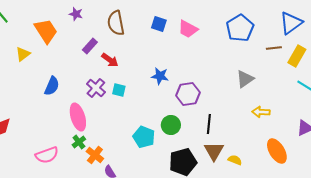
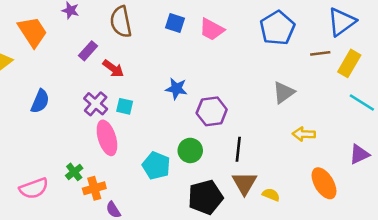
pink ellipse: (78, 117) -> (107, 138), moved
orange cross: (95, 155) -> (94, 188), turned 36

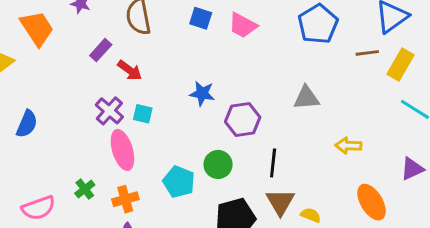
gray triangle: (284, 92) -> (306, 98), moved, turned 30
blue semicircle: (40, 101) -> (27, 124), moved
orange cross: (94, 188) -> (125, 199), moved

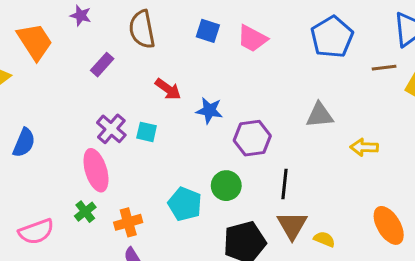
red arrow: (130, 70) -> (168, 89), moved
yellow arrow: (348, 146) -> (364, 147), moved
pink ellipse: (122, 150) -> (96, 170), moved

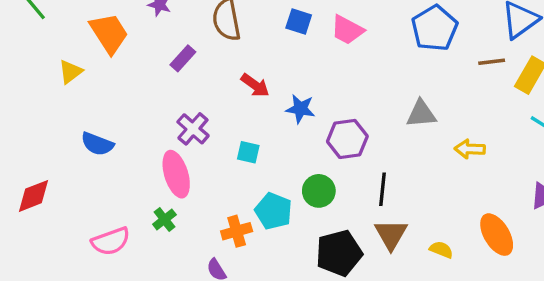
cyan square: (147, 132) -> (248, 152), moved
blue semicircle: (24, 143) -> (97, 144), turned 88
orange cross: (128, 222) -> (237, 231), moved
yellow semicircle: (324, 239) -> (441, 250), moved

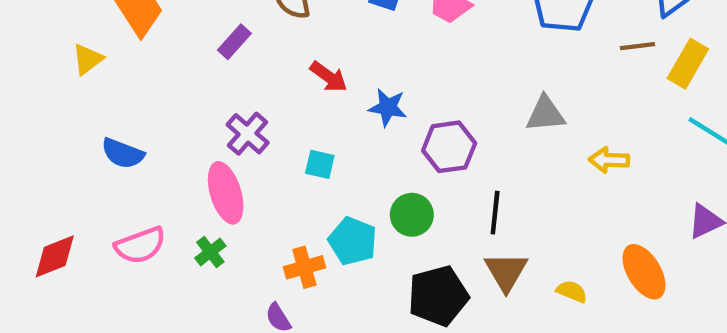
red diamond: (34, 196) -> (55, 256), moved
pink semicircle: (111, 241) -> (140, 245), moved

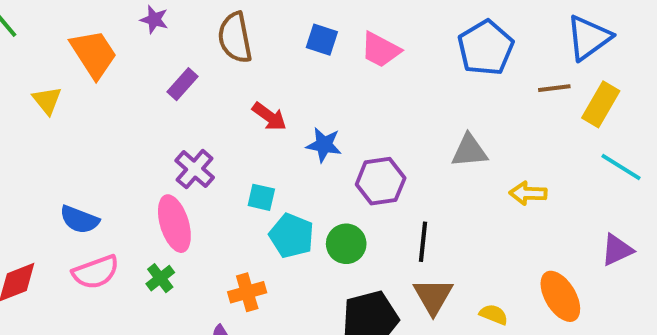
yellow triangle: (88, 59) -> (47, 100), turned -32
blue semicircle: (123, 153) -> (79, 220), moved
cyan pentagon: (353, 241) -> (292, 236), moved

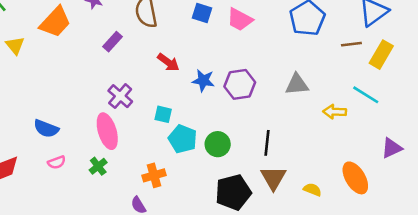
orange trapezoid: (94, 54) -> (55, 22), turned 76
yellow triangle: (47, 100) -> (15, 45), moved
cyan line: (621, 167) -> (366, 95), moved
purple hexagon: (381, 181) -> (240, 84), moved
pink semicircle: (96, 272) -> (57, 162), size x0.6

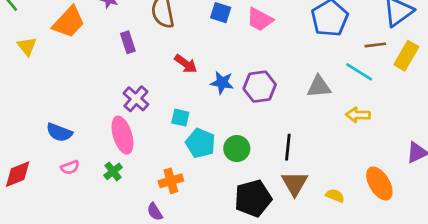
purple rectangle: (112, 42) -> (128, 42), turned -60
cyan line: (366, 95) -> (359, 72), moved

